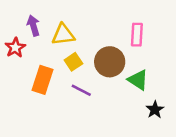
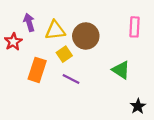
pink rectangle: (137, 35) -> (134, 27), moved
brown circle: (110, 62) -> (86, 36), moved
black star: (155, 110) -> (138, 106), moved

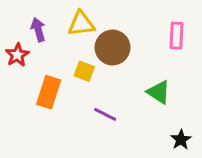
yellow triangle: (55, 30) -> (81, 24), moved
yellow square: (64, 54) -> (84, 71), turned -35
purple line: (71, 79) -> (105, 114), moved

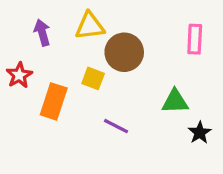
red star: (17, 55) -> (19, 75), moved
green triangle: (159, 92) -> (175, 101), turned -35
black star: (181, 140) -> (200, 133), moved

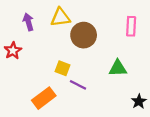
yellow square: (93, 78) -> (63, 68), moved
orange rectangle: (54, 101) -> (44, 98), moved, turned 35
black star: (200, 133) -> (139, 101), moved

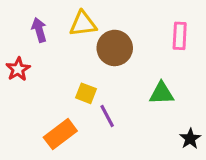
purple line: (78, 85) -> (107, 116), turned 35

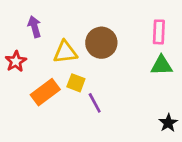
yellow triangle: (83, 24) -> (65, 52), moved
green triangle: (162, 93) -> (162, 65), moved
orange rectangle: (60, 134) -> (45, 92), moved

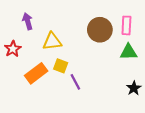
brown circle: (101, 43) -> (100, 30), moved
black star: (168, 123) -> (134, 88), moved

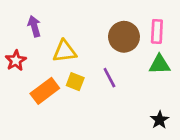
purple line: (75, 82) -> (109, 78), moved
black star: (134, 88) -> (160, 120), moved

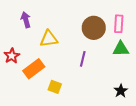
red star: (16, 61) -> (12, 56), moved
purple line: (109, 78) -> (83, 59), turned 42
yellow square: (75, 82) -> (55, 87), moved

